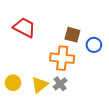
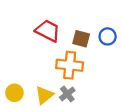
red trapezoid: (24, 27) -> (48, 31), moved
blue circle: (94, 45) -> (108, 36), moved

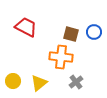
red trapezoid: (48, 31) -> (26, 27), moved
gray cross: (67, 94) -> (76, 82), moved

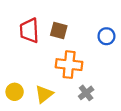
red trapezoid: (26, 27) -> (29, 31), turned -120
brown square: (71, 34) -> (59, 31), moved

